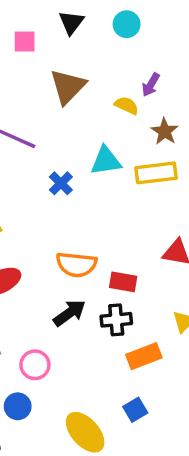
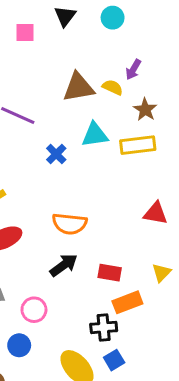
brown triangle: (68, 86) -> (78, 87), moved, turned 36
red rectangle: (123, 282) -> (110, 273), moved
black cross: (116, 320) -> (104, 327), moved
blue square: (135, 410) -> (114, 360), moved

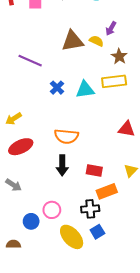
cyan triangle: (95, 135) -> (85, 90), moved
black arrow: (64, 265) -> (62, 165), turned 126
pink circle: (34, 310) -> (52, 210), moved

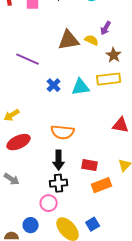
black cross: (90, 209) -> (59, 183), moved
blue circle: (31, 221) -> (31, 225), moved

